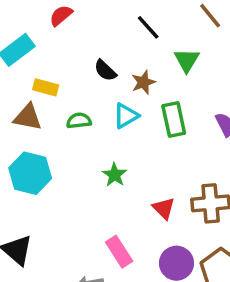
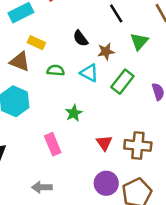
cyan triangle: (126, 116) -> (89, 73), turned 48
green rectangle: (174, 119) -> (122, 82), turned 40
pink rectangle: (119, 252) -> (53, 144), moved

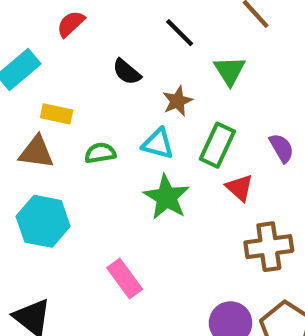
black semicircle: (80, 38) -> (127, 72), moved
green star: (74, 113) -> (167, 197), moved, size x1.5
red triangle: (104, 143) -> (240, 188), moved

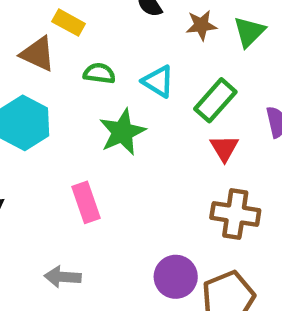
brown star: (177, 101) -> (201, 25), moved
green star: (167, 197) -> (122, 132), moved

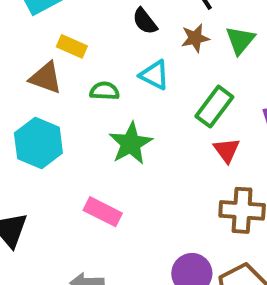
cyan triangle: (158, 81) -> (154, 75), moved
pink rectangle: (86, 202) -> (103, 212), turned -39

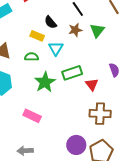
yellow rectangle: (72, 46) -> (37, 36), moved
cyan triangle: (154, 75) -> (56, 48), turned 35
green rectangle: (214, 107) -> (72, 73), moved, turned 36

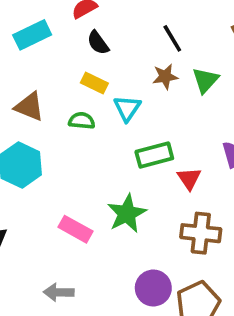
black semicircle: (50, 22) -> (98, 43), moved
green star: (45, 82) -> (127, 214), moved

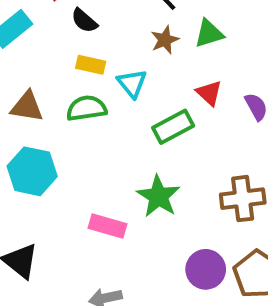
green triangle: (205, 80) -> (209, 34), turned 44
green semicircle: (82, 121) -> (87, 108), size x1.4
red triangle: (189, 179) -> (209, 93), moved

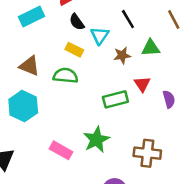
brown star: (165, 40) -> (122, 55), moved
cyan triangle: (132, 83) -> (100, 36), moved

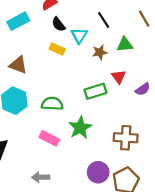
green semicircle: (65, 76) -> (52, 104), moved
purple semicircle: (169, 99) -> (143, 89), turned 72

